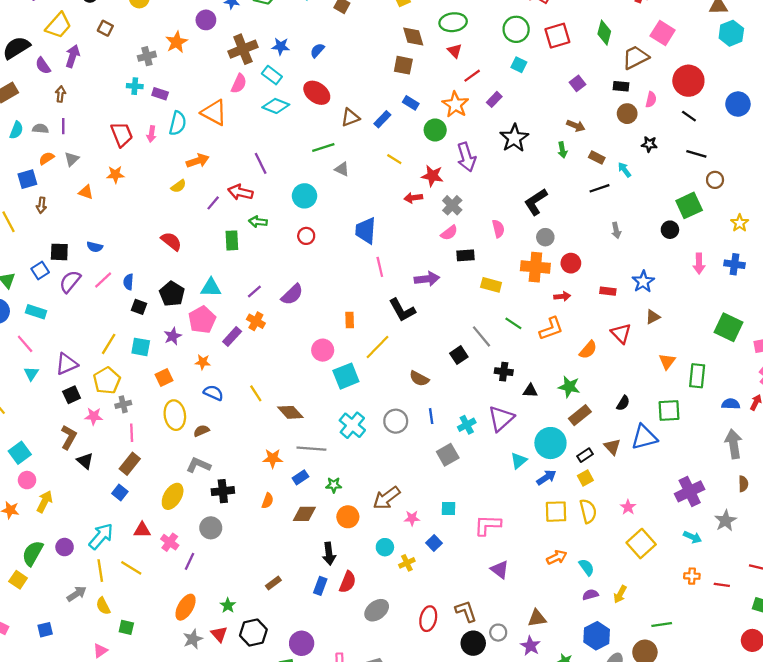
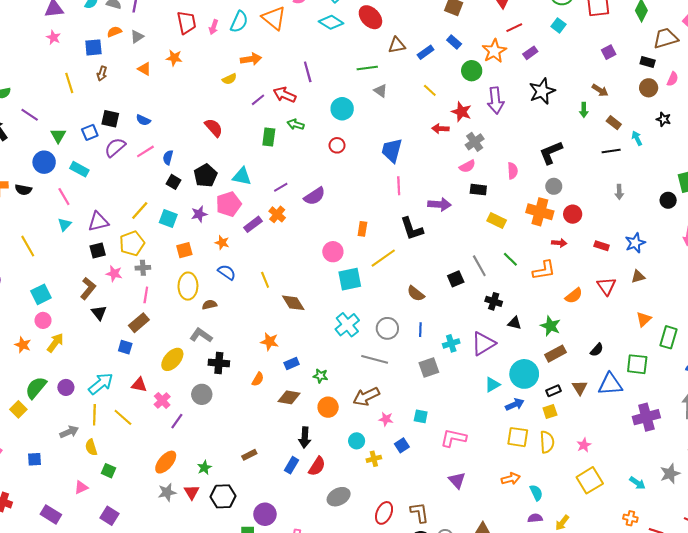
gray line: (311, 449) -> (375, 359), moved
purple cross: (690, 491) -> (646, 417), moved
blue square: (120, 493) -> (125, 347), turned -32

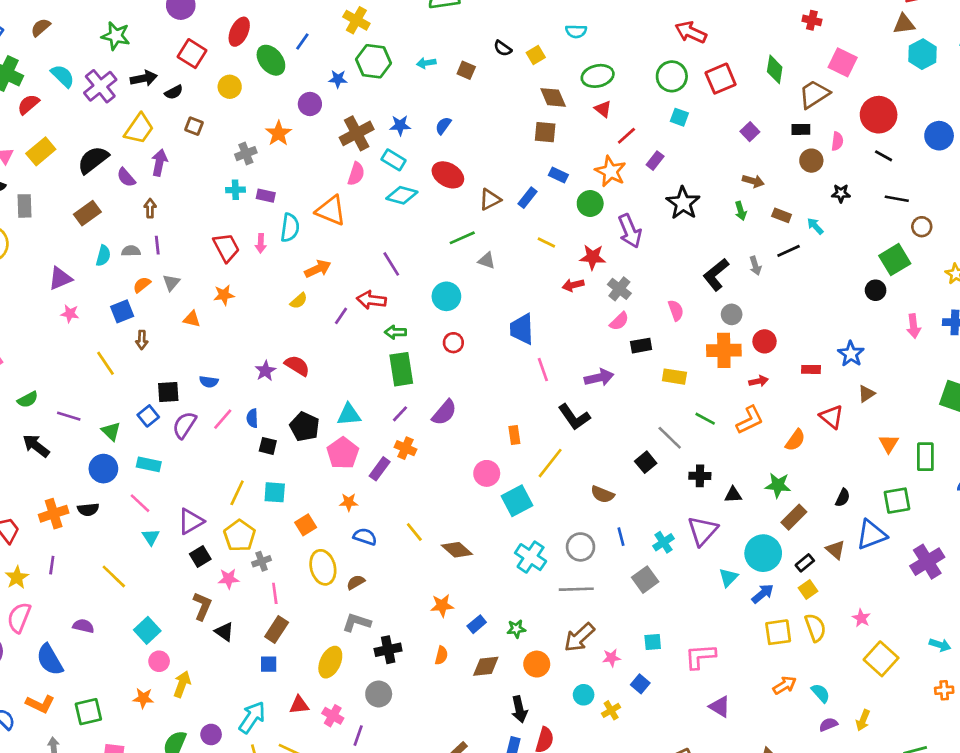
green rectangle: (269, 137) -> (401, 369), moved, size x1.4
gray arrow: (619, 192) -> (755, 266), moved
purple star: (199, 214) -> (265, 371), moved

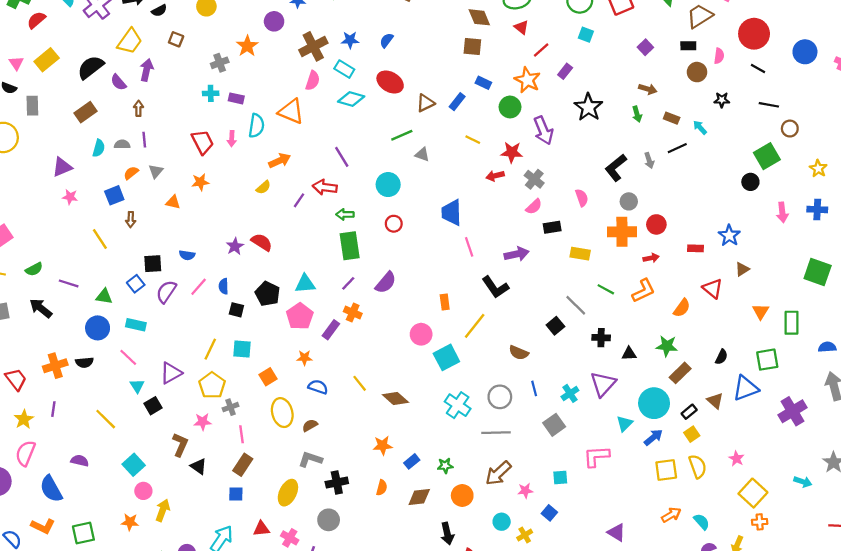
green triangle: (111, 431) -> (104, 296), turned -36
black square: (200, 557) -> (153, 406), moved
pink L-shape: (700, 656) -> (596, 456), moved
orange cross: (944, 690) -> (760, 522), moved

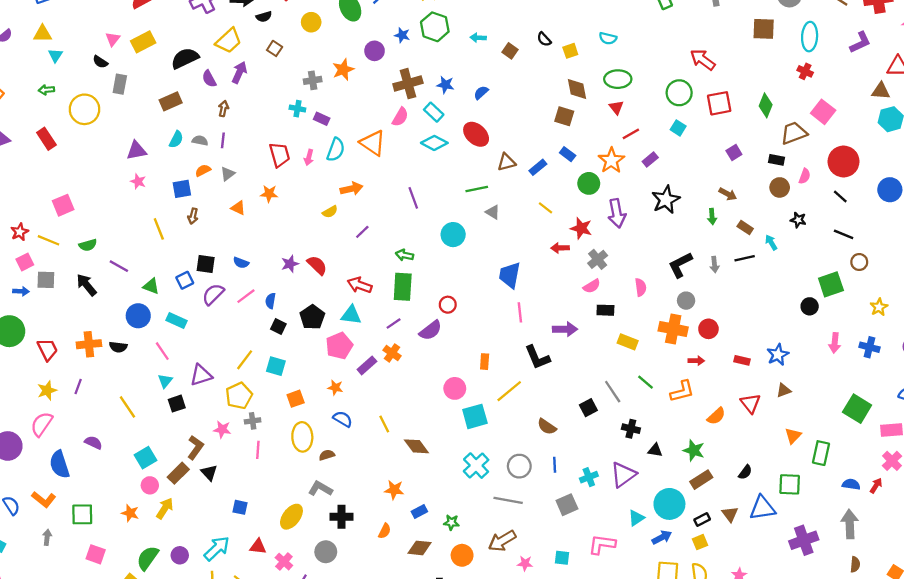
red arrow: (325, 187) -> (360, 285), moved
red circle: (394, 224) -> (448, 305), moved
brown rectangle: (243, 465) -> (178, 473), moved

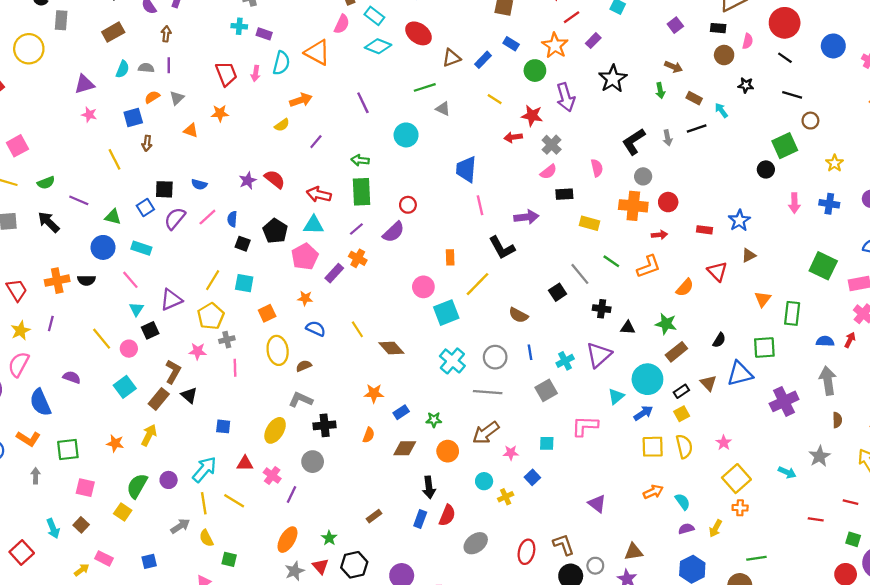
pink circle: (150, 485) -> (129, 349), moved

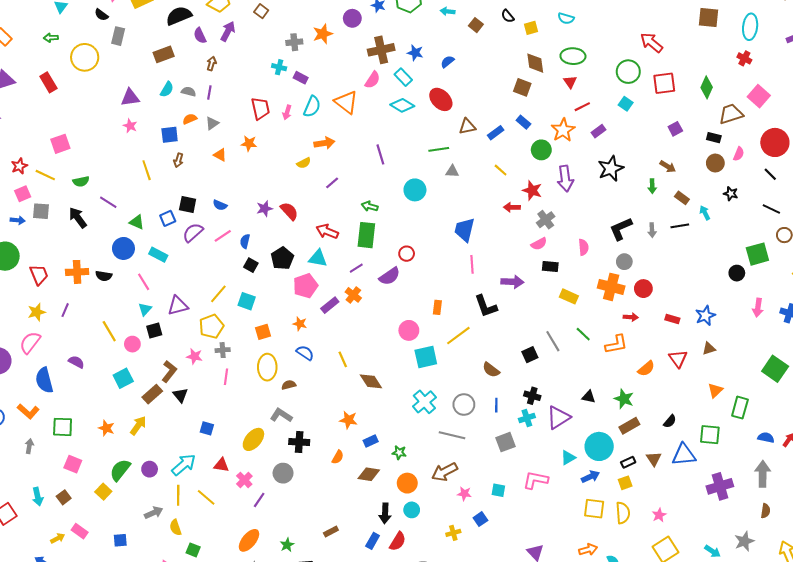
gray triangle: (443, 109) -> (452, 171), turned -32
black cross: (602, 309) -> (532, 396), moved
cyan circle: (484, 481) -> (412, 510), moved

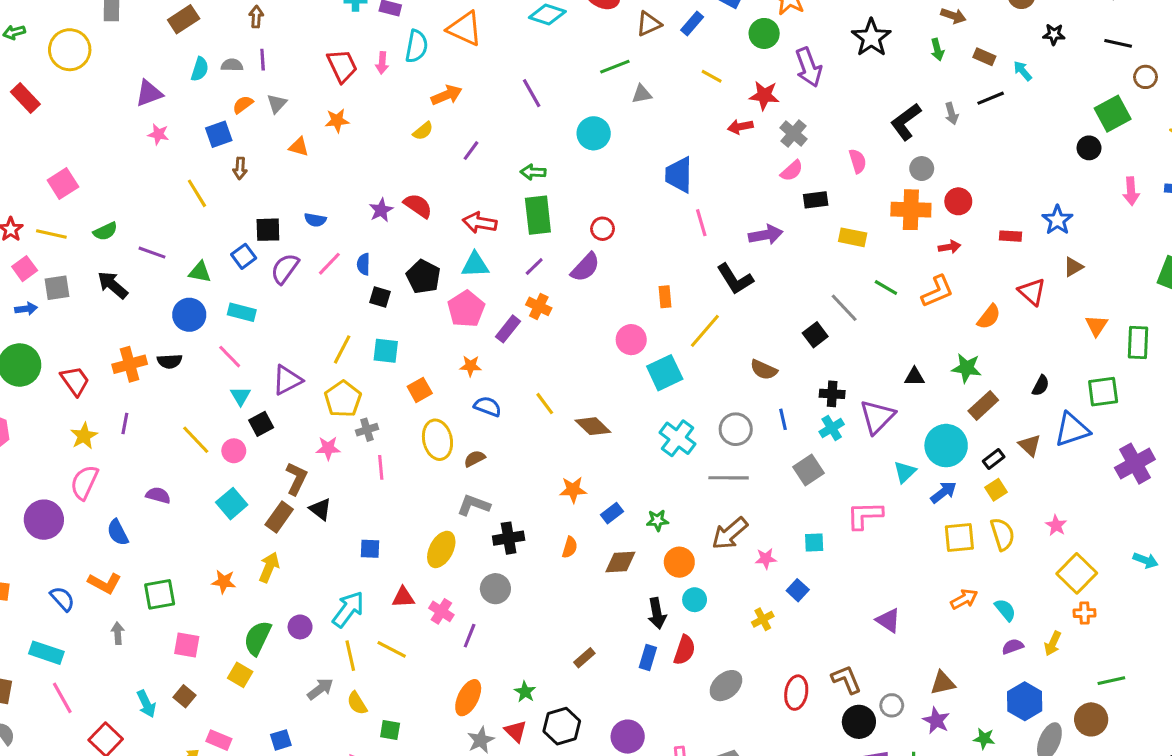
blue semicircle: (44, 380) -> (118, 533), size x0.7

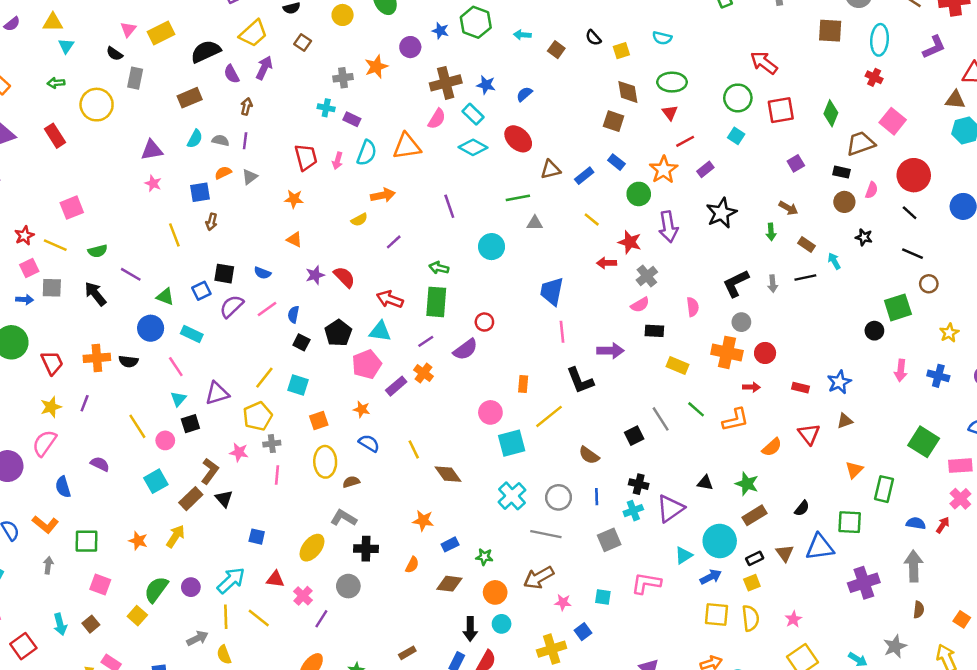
orange triangle: (465, 29) -> (407, 146), turned -44
orange triangle: (299, 147) -> (294, 240), moved
yellow cross: (763, 619) -> (552, 649), size x1.6

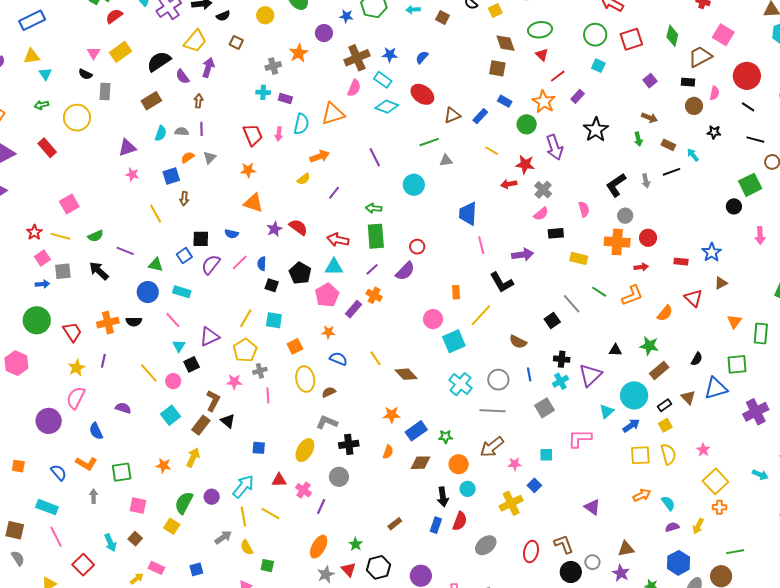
orange triangle: (294, 240) -> (253, 203), size x1.5
blue rectangle: (450, 544) -> (416, 431), size x1.5

